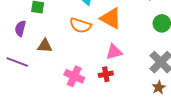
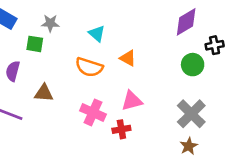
orange triangle: (111, 18) -> (128, 58), size x0.6
pink cross: (74, 76) -> (93, 112), moved

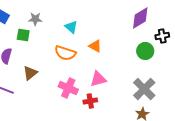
brown triangle: (44, 93) -> (30, 73), turned -42

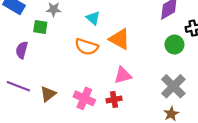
orange triangle: (95, 46) -> (120, 39), size x1.5
brown triangle: (30, 73) -> (48, 94), moved
pink cross: (68, 88) -> (84, 98), moved

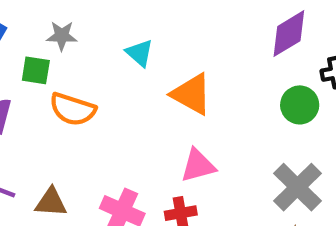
orange semicircle: (87, 47) -> (73, 109), moved
brown triangle: (48, 94) -> (51, 202), turned 42

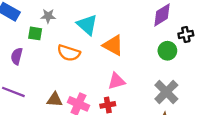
cyan triangle: (140, 53) -> (87, 25), size x1.5
orange semicircle: (73, 109) -> (69, 53), moved
brown triangle: (51, 202) -> (55, 100), moved

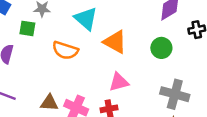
green circle: (167, 51) -> (161, 48), moved
gray cross: (166, 92) -> (175, 94), turned -30

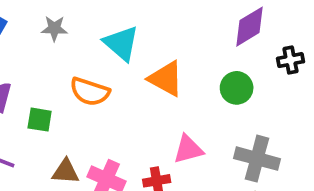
green square: (27, 28) -> (40, 120), moved
pink triangle: (119, 82) -> (188, 149), moved

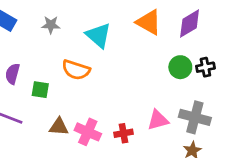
black cross: (290, 60) -> (205, 67), moved
orange triangle: (166, 79) -> (149, 22), moved
pink triangle: (188, 149) -> (158, 120), moved

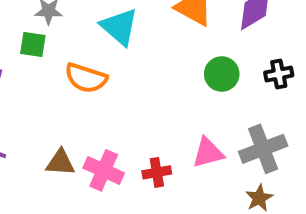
green circle: (180, 67) -> (222, 74), moved
green square: (40, 90) -> (33, 44), moved
gray cross: (195, 117) -> (263, 149), turned -36

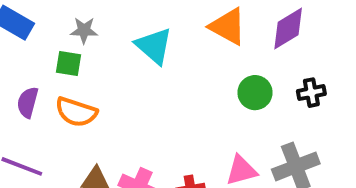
orange semicircle: (86, 78) -> (76, 112), moved

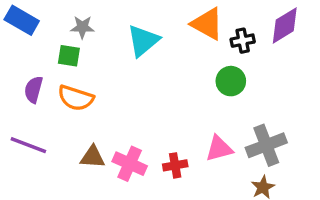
purple diamond: (288, 28) -> (285, 25), moved
cyan triangle: (154, 46) -> (143, 41), turned 39
black cross: (311, 93) -> (243, 41), moved

